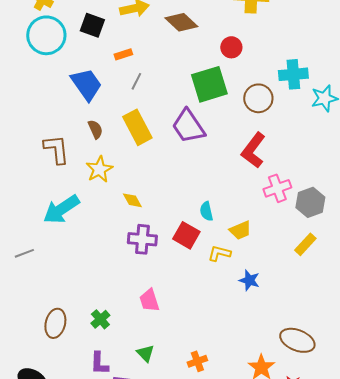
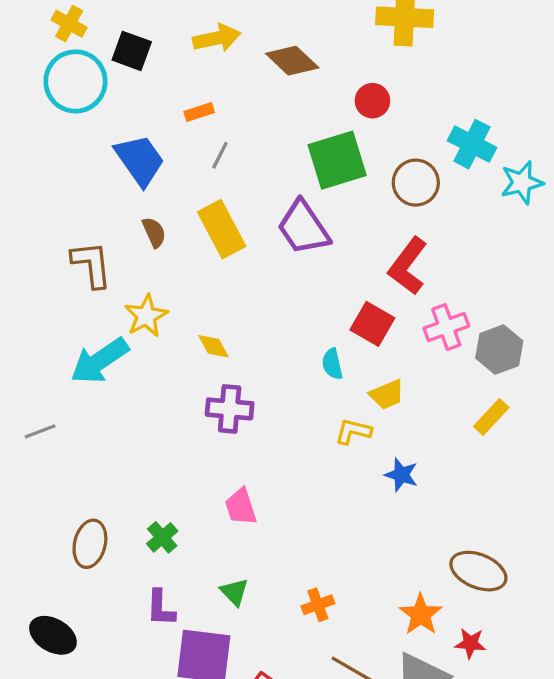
black square: (92, 25) -> (132, 51), moved
cyan cross: (293, 74) -> (472, 144), turned 32
yellow star: (99, 169) -> (146, 316), moved
red square: (186, 235) -> (372, 324), moved

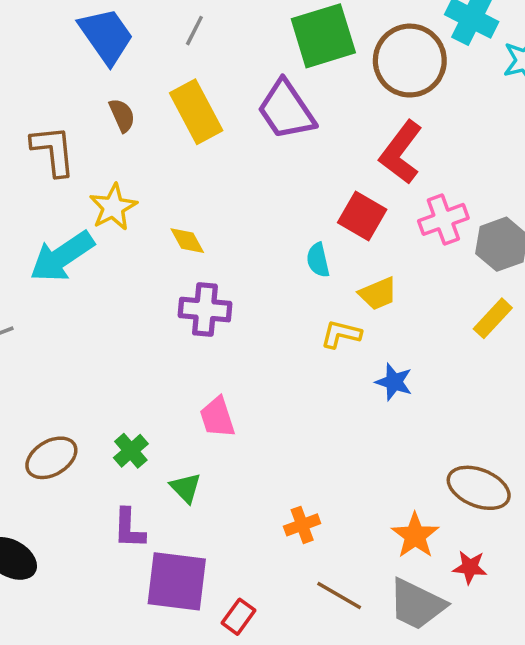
brown circle: (416, 183) -> (410, 61), size x1.4
brown ellipse: (90, 544) -> (51, 458), turned 45
green triangle: (234, 592) -> (186, 488), moved

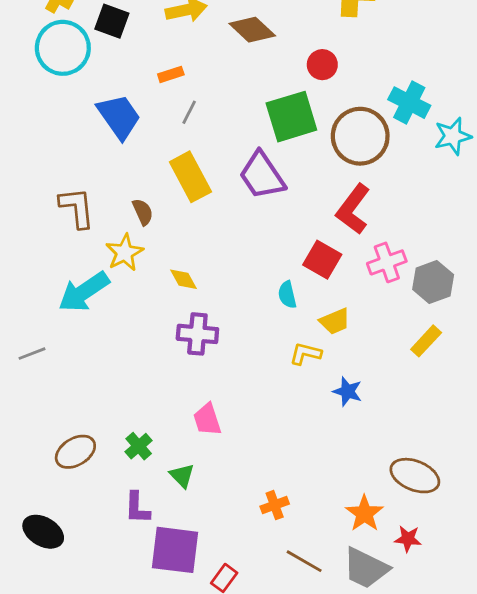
brown semicircle: (122, 115) -> (143, 212), moved

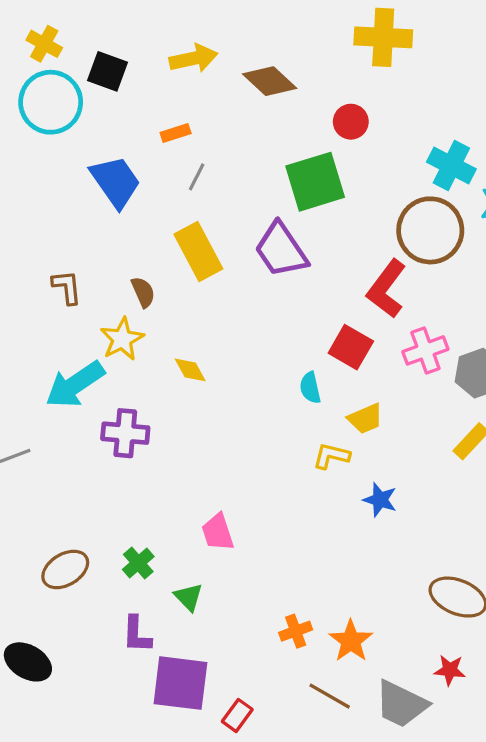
brown circle: (360, 136) -> (430, 230), moved
brown L-shape: (77, 208) -> (67, 287), size x0.7
purple cross: (197, 334) -> (125, 433), moved
orange star: (364, 513) -> (351, 641), moved

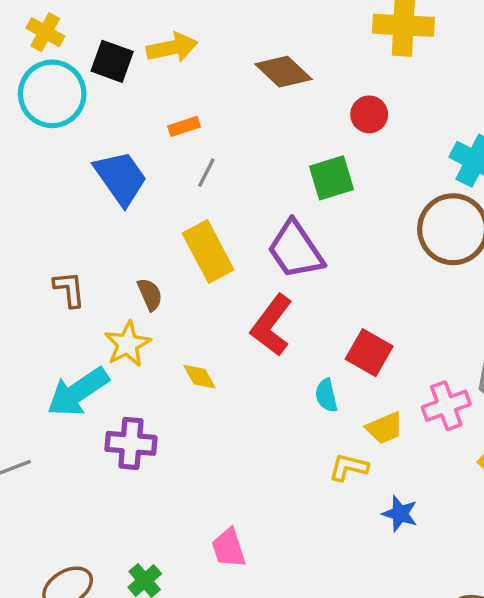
yellow arrow: (193, 58) -> (172, 48), moved
green square: (315, 182) -> (331, 178), size x0.7
red L-shape: (386, 289) -> (271, 325), moved
pink cross: (425, 350) -> (446, 406), moved

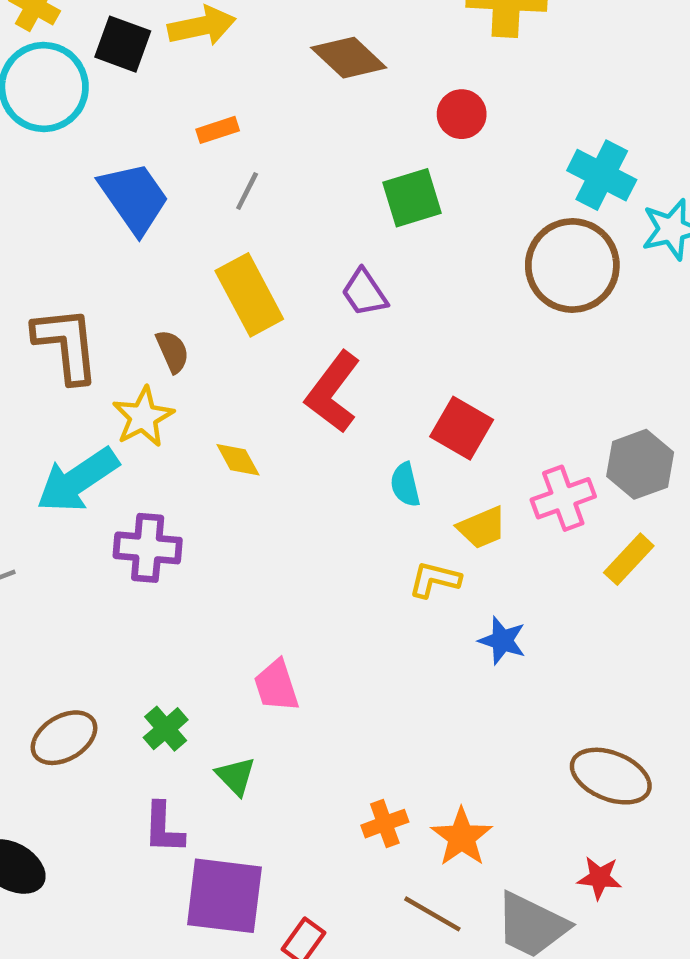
purple trapezoid: (295, 250) -> (364, 293), size x0.6
brown L-shape: (69, 289) -> (66, 345), size x1.6

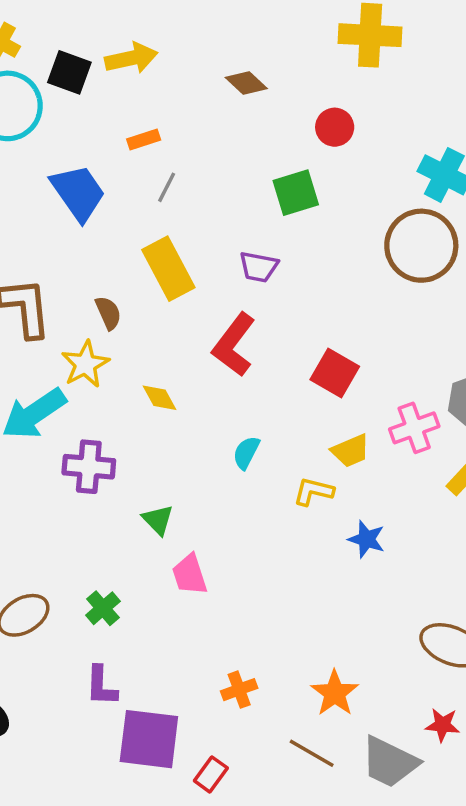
brown diamond: (349, 58) -> (246, 83), size x0.7
purple trapezoid: (364, 293) -> (259, 267), turned -45
cyan semicircle: (405, 485) -> (246, 453), moved, turned 40
green triangle: (236, 776) -> (158, 520), moved
orange cross: (385, 824) -> (239, 690), moved

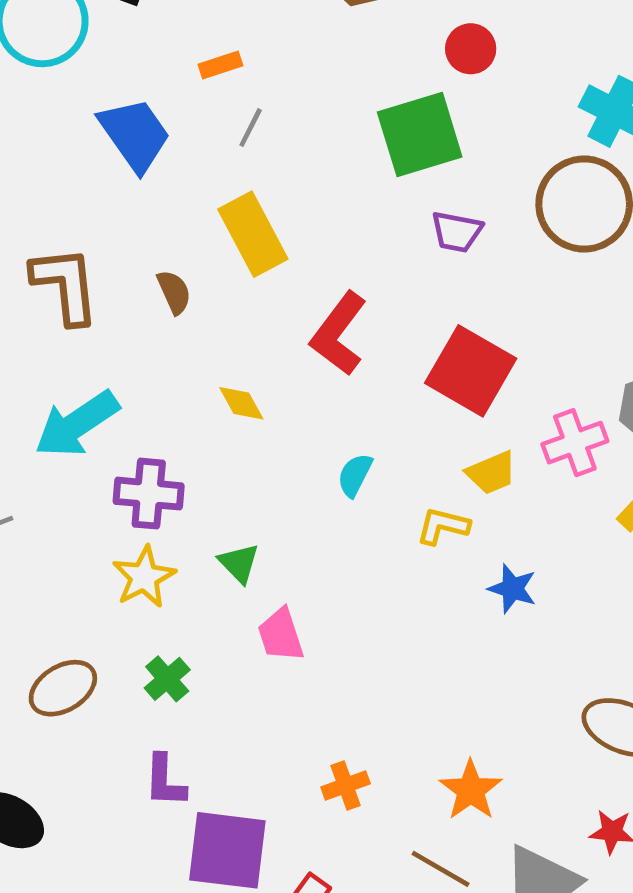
green square: (296, 193) -> (420, 135), size x1.4
purple trapezoid: (259, 267) -> (457, 232), moved
yellow star: (85, 364) -> (144, 577), moved
red square: (335, 373) -> (471, 371), size x1.4

